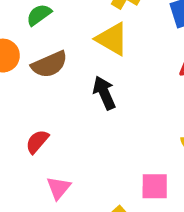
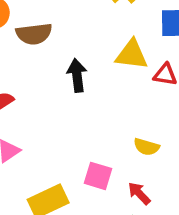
yellow triangle: (112, 39) -> (132, 55), moved, turned -40

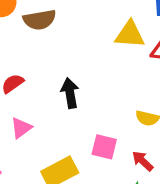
black arrow: (77, 75) -> (70, 93), moved

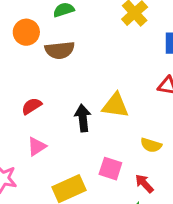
yellow triangle: (130, 34) -> (115, 106), moved

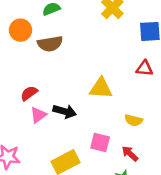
black arrow: (83, 118) -> (65, 111), moved, turned 115
pink triangle: (37, 147) -> (38, 115), moved

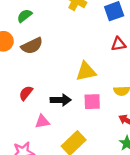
pink triangle: (38, 115) -> (42, 122), moved, turned 42
pink square: (100, 143) -> (92, 102), moved

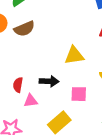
red semicircle: (26, 93) -> (18, 85), moved, turned -32
pink square: (92, 102) -> (79, 94), moved

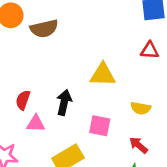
black arrow: (49, 81) -> (64, 102), turned -90

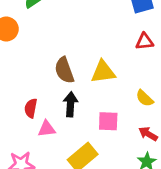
brown semicircle: (44, 29) -> (64, 70), moved, turned 92
yellow semicircle: (141, 108) -> (145, 98), turned 42

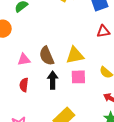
pink square: (108, 121) -> (78, 77), moved
pink triangle: (47, 129) -> (24, 60), moved

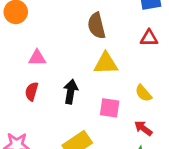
brown semicircle: (47, 56) -> (96, 26), moved
pink square: (78, 77) -> (110, 108), moved

